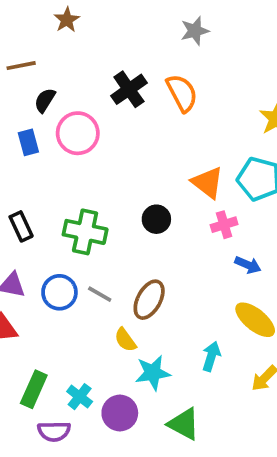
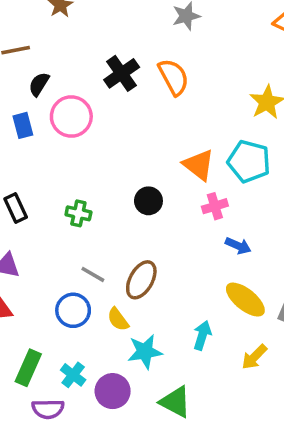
green cross: (85, 232) -> (78, 213), size x0.6
blue circle: (59, 292) -> (73, 310), moved

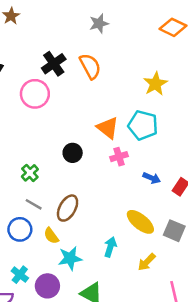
pink circle: (71, 116) -> (35, 94), moved
green cross: (78, 213) -> (30, 173), moved, turned 36
blue arrow: (238, 246) -> (152, 178), moved

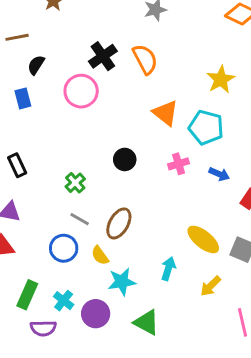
orange triangle: (108, 128) -> (165, 113), moved
blue arrow: (152, 178) -> (219, 174), moved

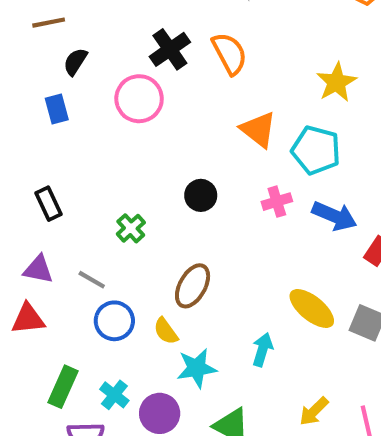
blue arrow: (219, 174) -> (334, 216), size x1.5
gray line: (80, 219) -> (92, 280), moved
yellow arrow: (211, 286) -> (314, 411), moved

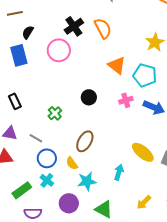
blue rectangle: (57, 109) -> (19, 55), size x1.5
green rectangle: (63, 387) -> (22, 190), turned 30
cyan cross: (114, 395) -> (47, 180), moved

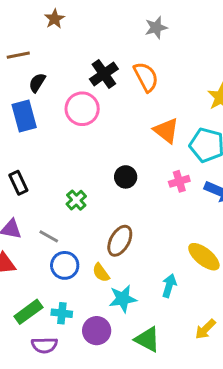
cyan cross: (47, 180) -> (62, 313), moved, turned -32

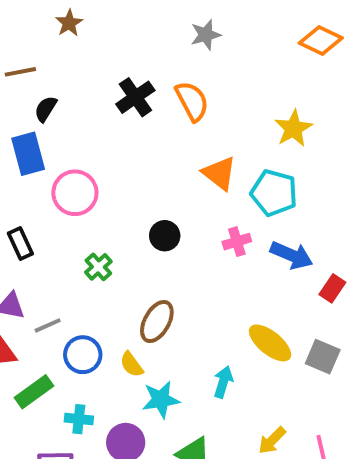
pink circle: (82, 109) -> (75, 193), moved
gray line: (49, 236) -> (48, 325), moved, turned -54
green rectangle: (28, 312) -> (34, 392), moved

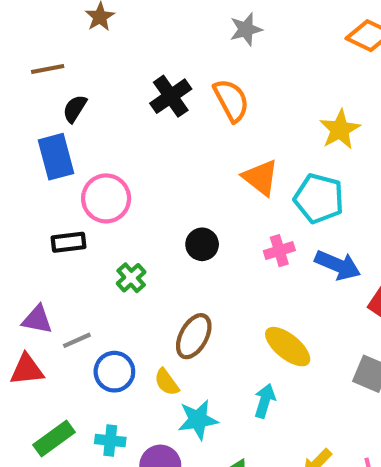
black rectangle: (20, 243) -> (69, 242), moved, turned -72
yellow ellipse: (270, 343) -> (288, 347), moved
green rectangle: (34, 392) -> (54, 438), moved

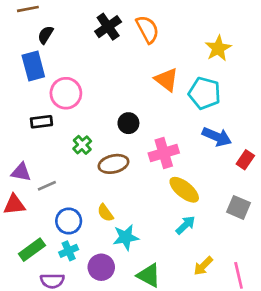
pink cross: (279, 251) -> (164, 153), moved, size x1.5
brown ellipse: (194, 336) -> (113, 164), moved, turned 48
blue circle: (114, 372) -> (69, 221), moved
cyan arrow: (265, 401) -> (186, 225), moved, turned 30
cyan cross: (110, 441) -> (69, 251), turned -30

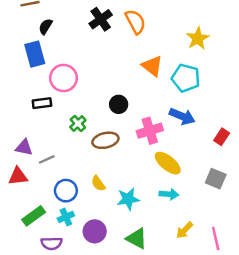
blue arrow: (217, 137) -> (182, 116), moved
cyan arrow: (186, 225) -> (169, 194), turned 48
cyan star: (126, 237) -> (128, 199), moved

